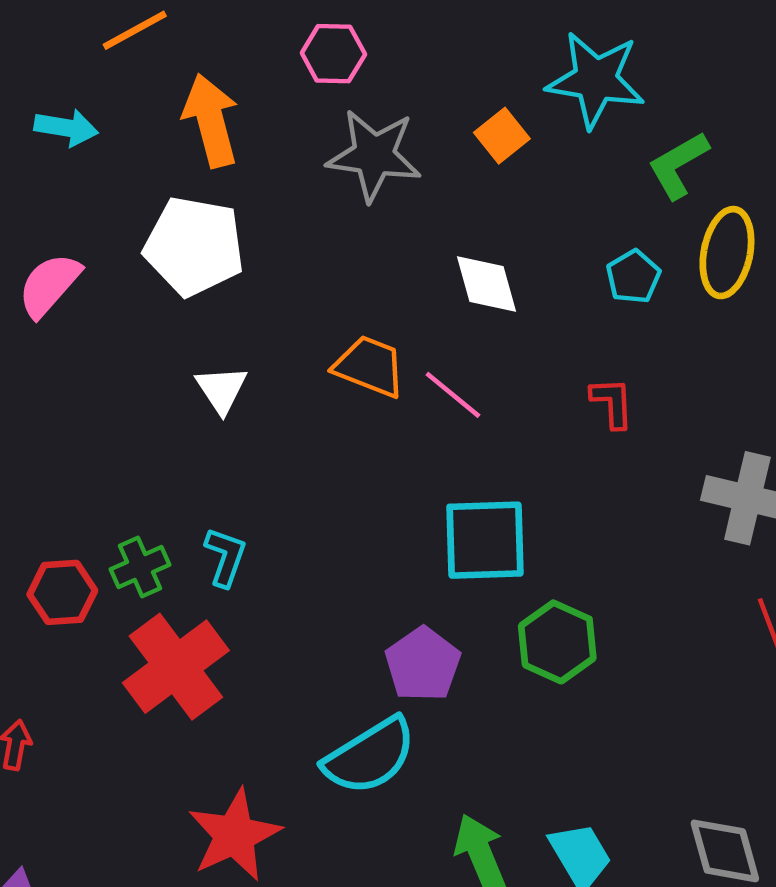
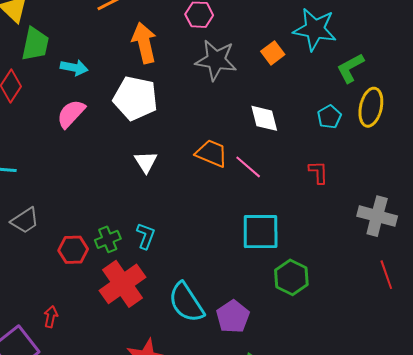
cyan arrow: (66, 128) -> (74, 68), moved
purple pentagon: (423, 664) -> (233, 317), moved
cyan semicircle: (370, 756) -> (186, 302), moved, turned 87

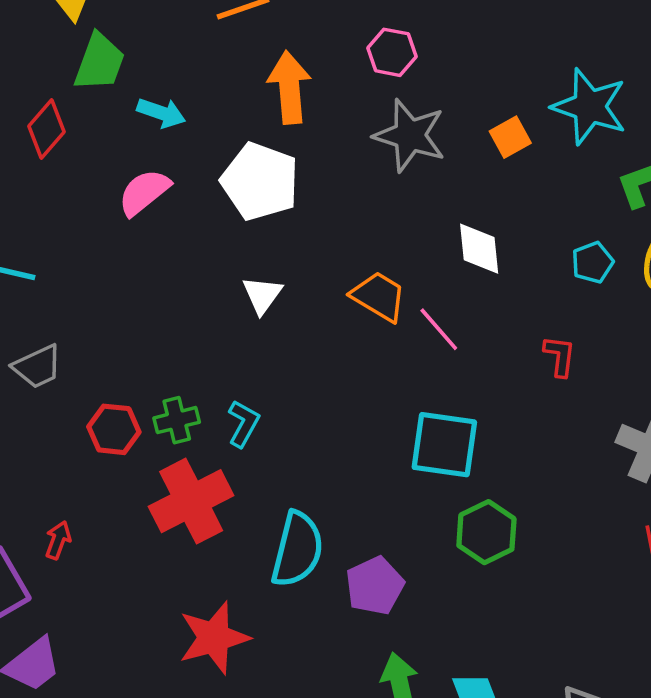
cyan semicircle: (186, 302) -> (297, 549), turned -141

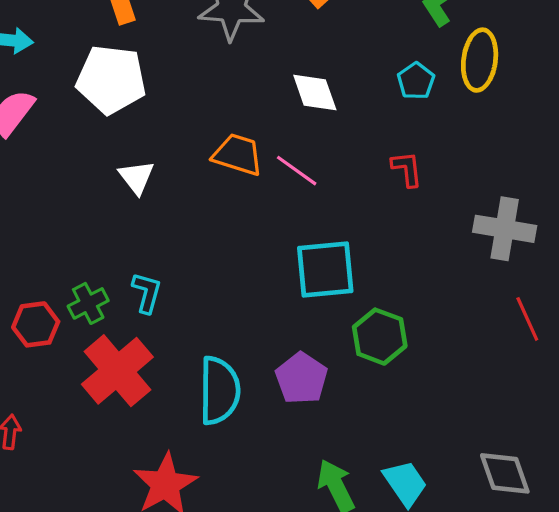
purple pentagon: (375, 586) -> (301, 378), moved

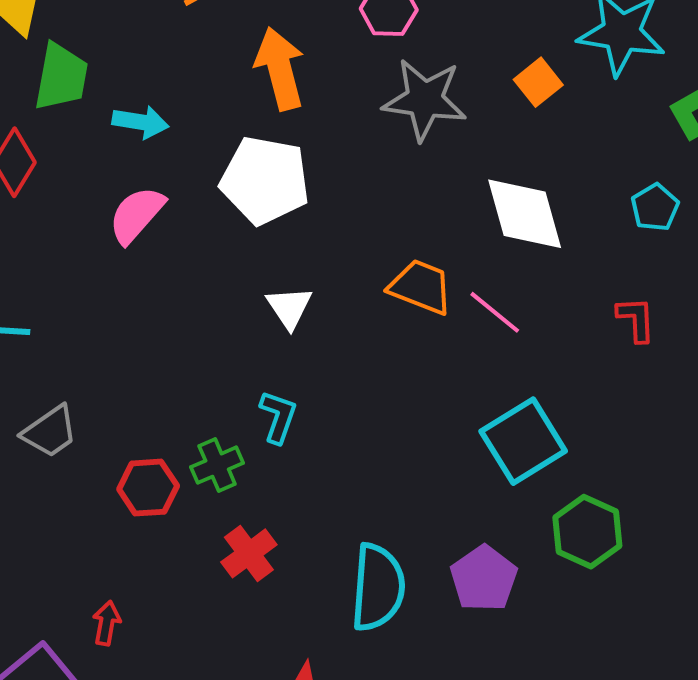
white diamond: (315, 92) -> (525, 214), size x1.4
cyan square: (325, 269) -> (523, 441), turned -30
cyan L-shape: (147, 293) -> (278, 417), moved
red cross: (117, 371) -> (249, 553), size x0.6

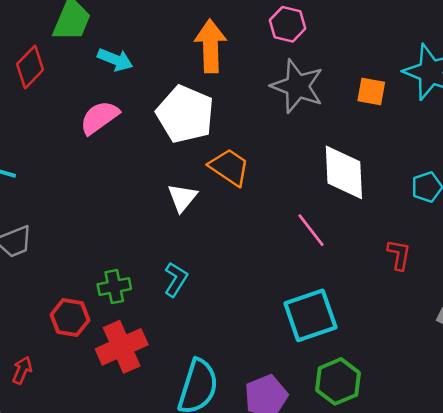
orange square: (538, 82) -> (371, 91), turned 36
orange trapezoid: (421, 287) -> (229, 167), moved
cyan L-shape: (278, 417) -> (176, 279), moved
red hexagon: (148, 488) -> (70, 318), moved
red cross: (249, 553) -> (122, 347), size x1.4

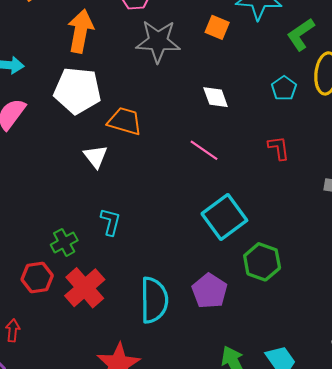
orange arrow: (211, 46) -> (81, 31), turned 30
orange square: (371, 91) -> (217, 27), turned 30
white diamond: (344, 172) -> (216, 97), size x0.6

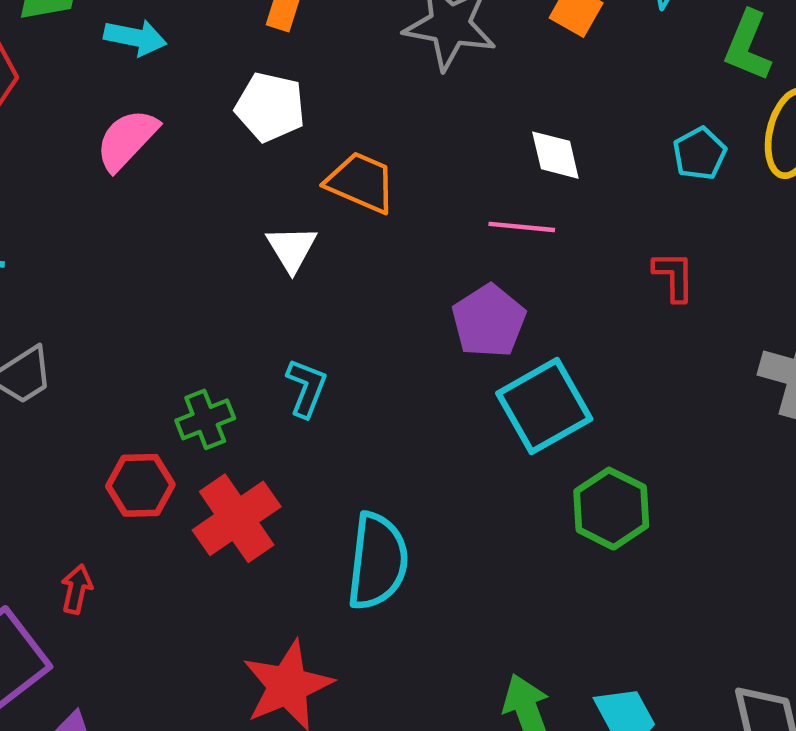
green L-shape: (301, 34) -> (748, 46), turned -40
white pentagon: (77, 91) -> (270, 107), size x0.7
pink line: (204, 150) -> (522, 227), moved, turned -36
purple pentagon: (210, 291) -> (489, 321), moved

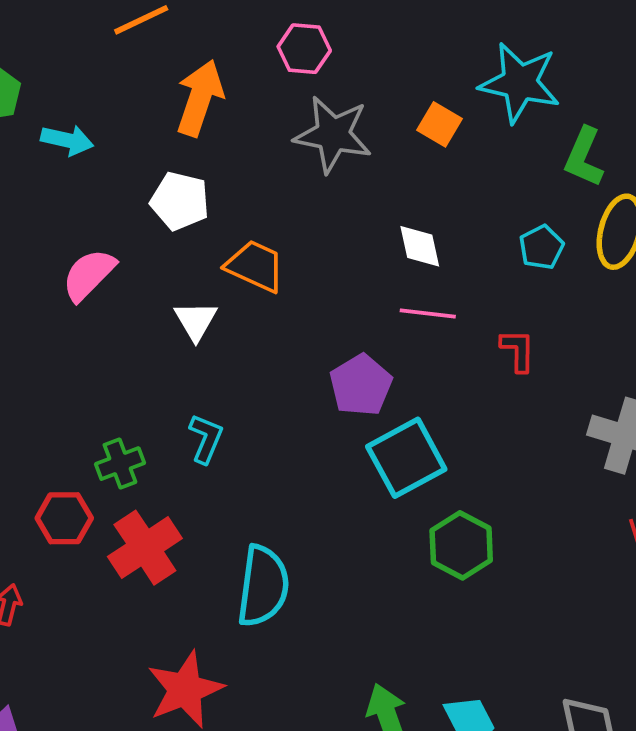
pink semicircle: (127, 140) -> (89, 275), moved
pink line: (522, 227) -> (428, 314), moved

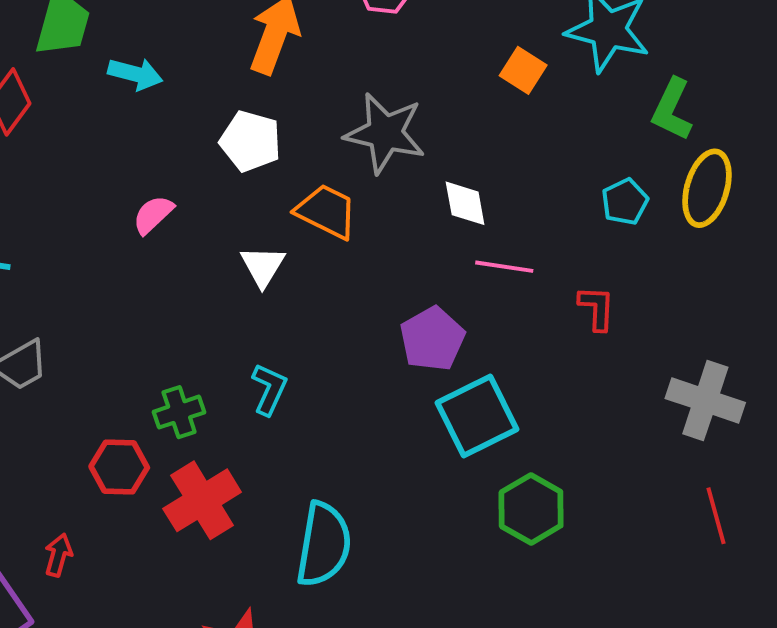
gray star: (333, 135) -> (385, 133), moved
white diamond: (420, 246) -> (465, 203), moved
pink semicircle: (89, 275) -> (153, 215), size x0.7

